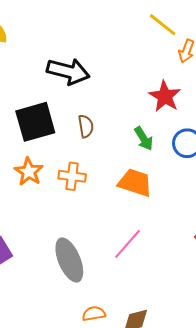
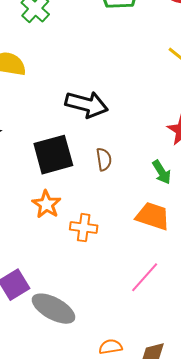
orange cross: (72, 176) -> (84, 228), moved
gray ellipse: (69, 260) -> (53, 309), moved, turned -39

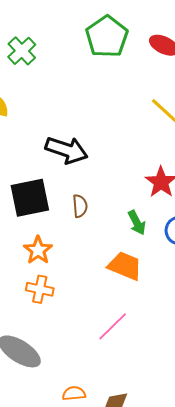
orange star: (46, 204) -> (38, 250), moved
orange cross: (84, 228) -> (40, 289), moved

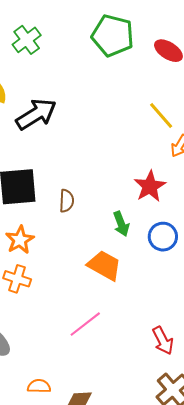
green pentagon: (107, 37) -> (113, 36), turned -30
black arrow: (67, 150) -> (36, 114), moved, turned -57

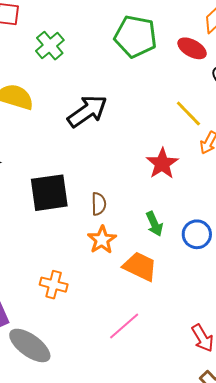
black arrow: (36, 114) -> (87, 111), moved
red star: (150, 186) -> (162, 164), moved
orange star: (20, 240) -> (102, 240), moved

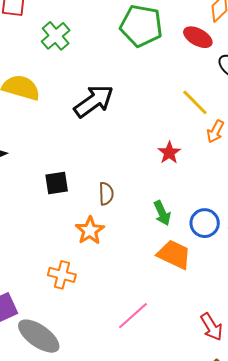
red star: (162, 164) -> (169, 153), size x0.7
black square: (49, 193) -> (57, 183), size x0.6
orange star: (102, 240) -> (90, 230), moved
orange trapezoid: (140, 266) -> (174, 255), moved

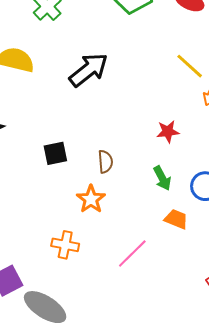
red star: (169, 153) -> (168, 132), moved, turned 30
orange trapezoid: (174, 255) -> (176, 219), size x0.7
pink line: (133, 316) -> (132, 253), moved

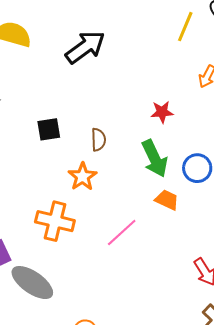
yellow line: (190, 66) -> (185, 27), moved, turned 68
green arrow: (162, 178) -> (155, 158), size x1.5
orange cross: (65, 245) -> (55, 221), size x1.4

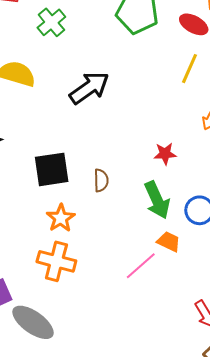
black square: (49, 129) -> (52, 169), size x1.5
orange star: (82, 177) -> (61, 218), moved
pink line: (122, 232) -> (141, 266), moved

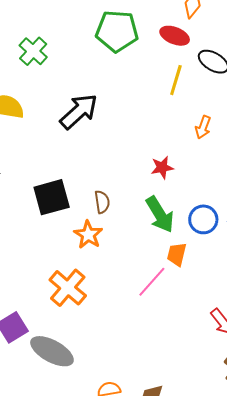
orange star: (61, 218) -> (88, 235), moved
orange trapezoid: (169, 242) -> (177, 254), turned -95
orange cross: (56, 261) -> (68, 288), turned 33

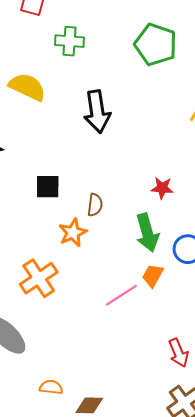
green cross: (33, 51) -> (70, 41), turned 36
black arrow: (79, 112) -> (97, 112), turned 108
black square: (52, 197) -> (48, 187), size x0.7

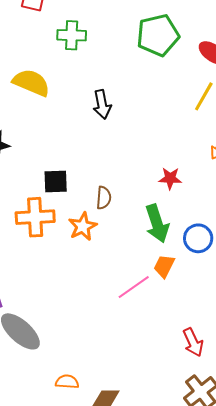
green pentagon: (156, 44) -> (158, 35), turned -30
black arrow: (97, 112) -> (102, 104), size x0.7
orange cross: (39, 278) -> (35, 217), moved, turned 33

